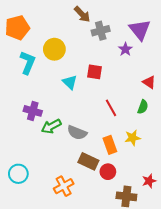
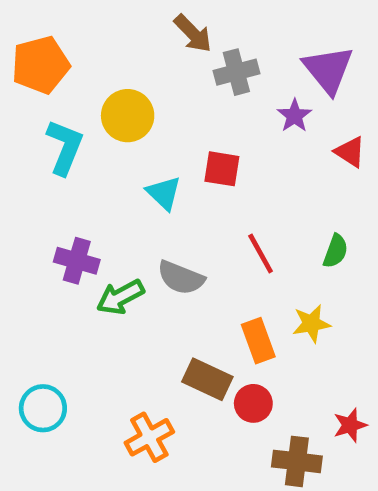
red triangle: (149, 82) -> (350, 152), moved
gray semicircle: (77, 133) -> (181, 278), moved

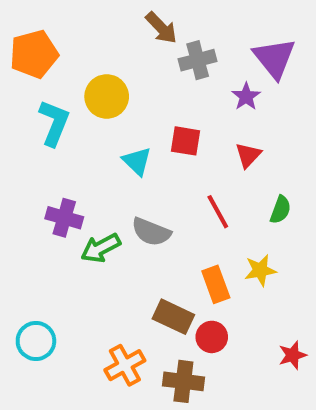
red triangle: (350, 152) -> (248, 155), moved, turned 40
brown cross: (297, 461) -> (183, 381), moved

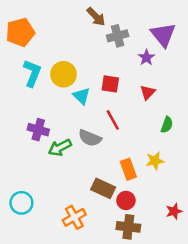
yellow circle: (107, 96) -> (63, 74), moved
red line: (218, 212) -> (113, 120), moved
brown cross: (183, 381) -> (128, 227), moved

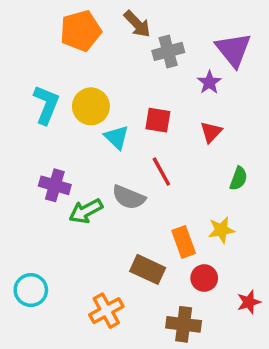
orange pentagon: (20, 32) -> (81, 31), moved
red circle: (126, 200) -> (204, 278), moved

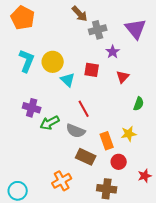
orange pentagon: (81, 31) -> (23, 18), moved, turned -30
purple star: (209, 82) -> (113, 52), moved
red line: (161, 172) -> (84, 109), moved
gray semicircle: (129, 197) -> (76, 131), moved
cyan circle: (31, 290) -> (18, 191), moved

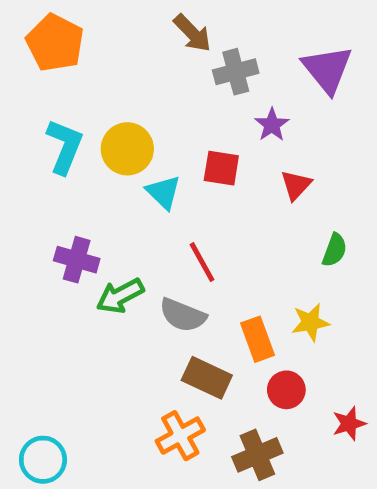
orange cross: (62, 181) -> (180, 436), moved
brown cross: (107, 189) -> (257, 455), turned -30

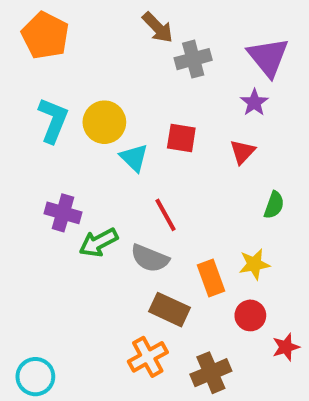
purple star: (272, 125) -> (254, 102), moved
red circle: (286, 390) -> (250, 315), moved

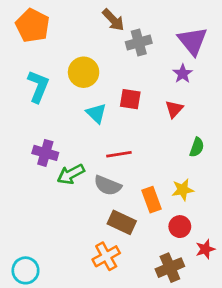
yellow circle: (104, 122) -> (84, 72), moved
red line: (166, 215) -> (119, 154), turned -70
brown cross: (211, 373) -> (170, 268), moved

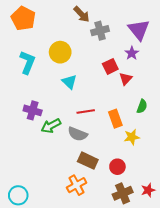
red square: (130, 99) -> (110, 66), moved, turned -35
orange rectangle: (151, 200) -> (115, 119), moved
red circle: (180, 227) -> (117, 167), moved
red star: (205, 249) -> (148, 190), moved

